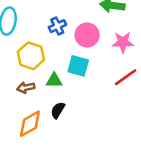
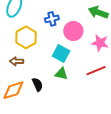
green triangle: (54, 80) -> (61, 74), moved
black semicircle: (58, 110) -> (37, 84), turned 112

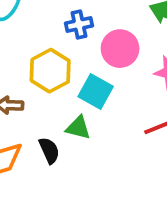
yellow hexagon: (26, 37) -> (50, 71), moved
green triangle: (61, 74) -> (78, 128), moved

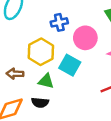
green triangle: (78, 128) -> (46, 81), moved
black semicircle: (49, 150) -> (40, 103), turned 119

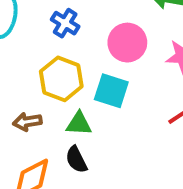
blue cross: (59, 22) -> (65, 23), moved, turned -35
black semicircle: (40, 103) -> (76, 160), turned 70

